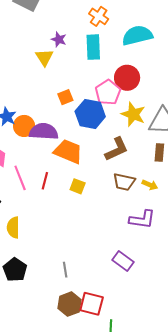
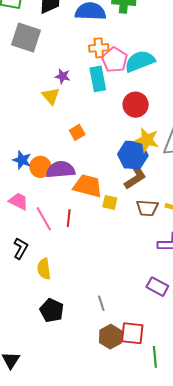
orange cross: (99, 16) -> (99, 48), turned -30
pink pentagon: (108, 92) -> (115, 60), moved
blue hexagon: (90, 114) -> (133, 155), moved
yellow square: (78, 186) -> (110, 202), moved

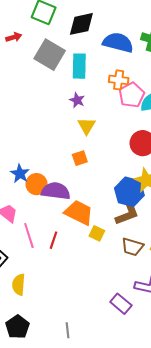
cyan rectangle: (98, 79) -> (79, 66), moved
yellow triangle: (51, 96) -> (87, 126), moved
purple rectangle: (157, 287) -> (121, 304), moved

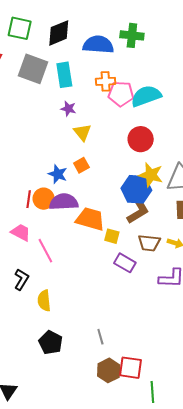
pink pentagon: (132, 95) -> (121, 94), turned -30
blue star: (20, 174) -> (58, 174), moved
red line: (53, 240) -> (29, 199), moved
purple rectangle: (121, 304) -> (125, 263), moved

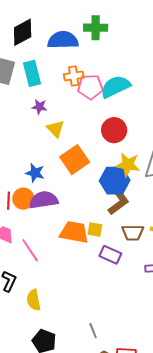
orange square: (81, 165) -> (75, 160), moved, size x1.8
orange trapezoid: (90, 219) -> (74, 232), moved

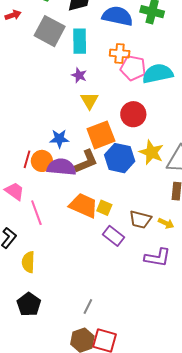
red circle: (114, 130) -> (133, 114), moved
blue star: (35, 173) -> (59, 139), turned -30
blue hexagon: (115, 181) -> (120, 158), moved
brown L-shape: (119, 202) -> (86, 162), moved
gray line: (93, 331) -> (88, 307), moved, turned 35

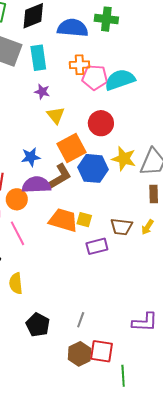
orange circle: (42, 161) -> (17, 199), moved
yellow arrow: (166, 223) -> (147, 227), turned 105
purple rectangle: (113, 236) -> (97, 246), turned -45
purple L-shape: (157, 258) -> (145, 322), moved
black pentagon: (29, 304) -> (38, 325), moved

